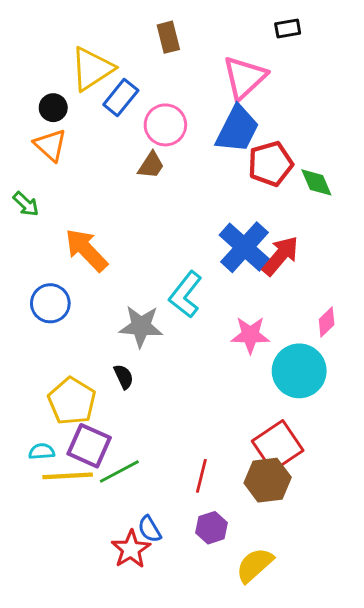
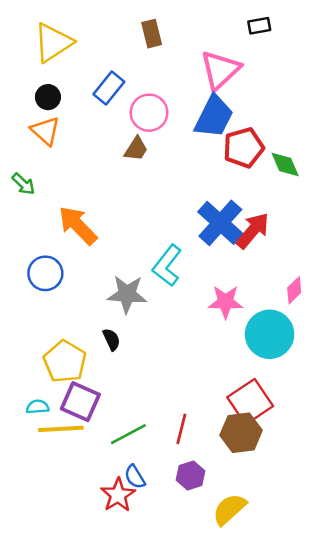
yellow triangle: (92, 69) -> (53, 43), moved
green line: (119, 472) -> (128, 434), moved

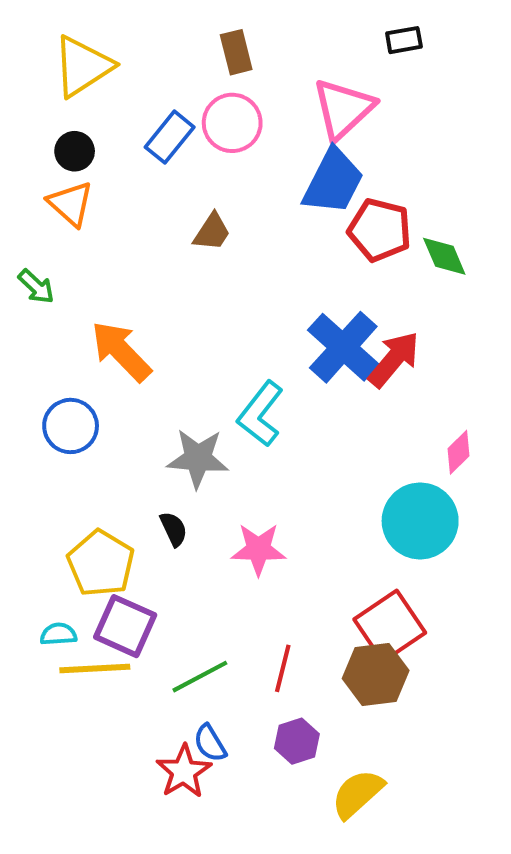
pink circle: (149, 113) -> (232, 123), moved
red pentagon: (244, 148) -> (380, 230), turned 30
pink star: (226, 302) -> (258, 549), moved

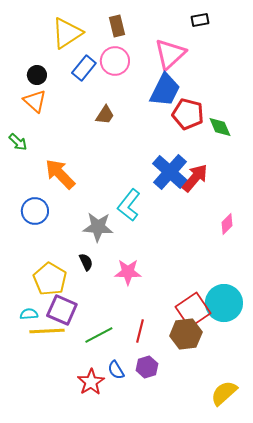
yellow triangle: (83, 66) -> (67, 33), moved
cyan circle: (420, 521) -> (224, 303), moved
blue semicircle: (210, 743) -> (116, 370), moved
yellow semicircle: (357, 794) -> (224, 393), moved

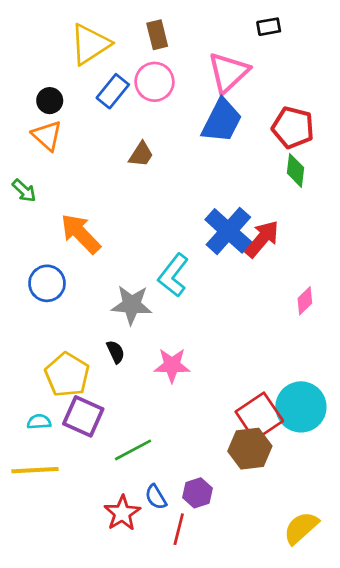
red pentagon: (188, 114) -> (293, 127), moved
green diamond: (220, 127) -> (296, 170), turned 30
yellow line: (47, 331) -> (35, 470), moved
red line: (140, 331) -> (179, 529), moved

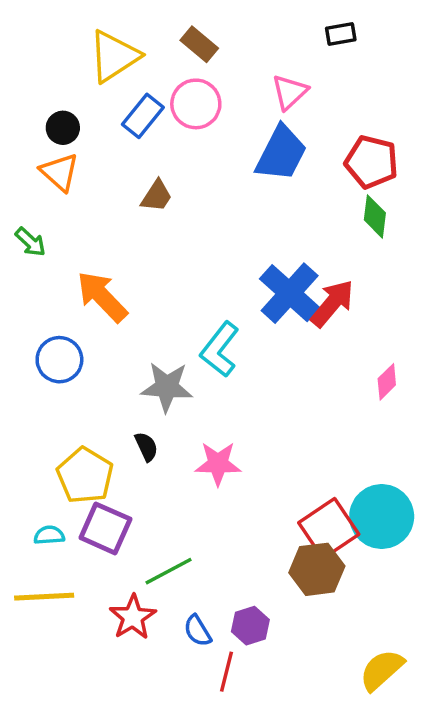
brown rectangle: (157, 35) -> (199, 44), turned -36
pink triangle: (228, 72) -> (290, 92), size x0.7
brown trapezoid: (141, 154) -> (157, 196), moved
red star: (122, 513) -> (133, 617), moved

